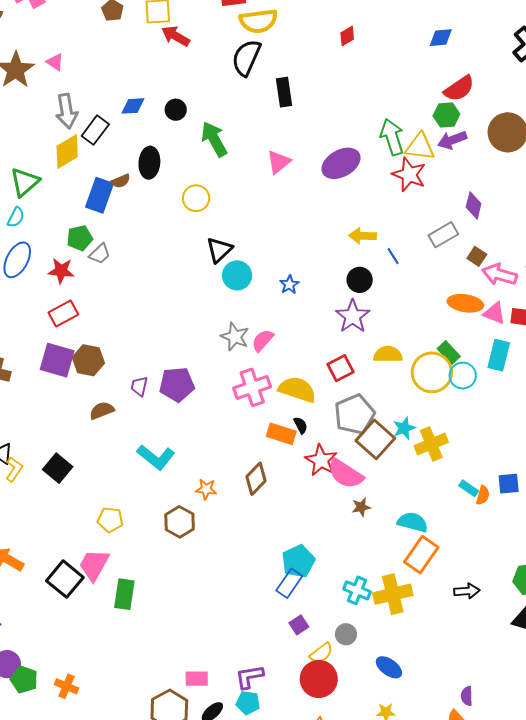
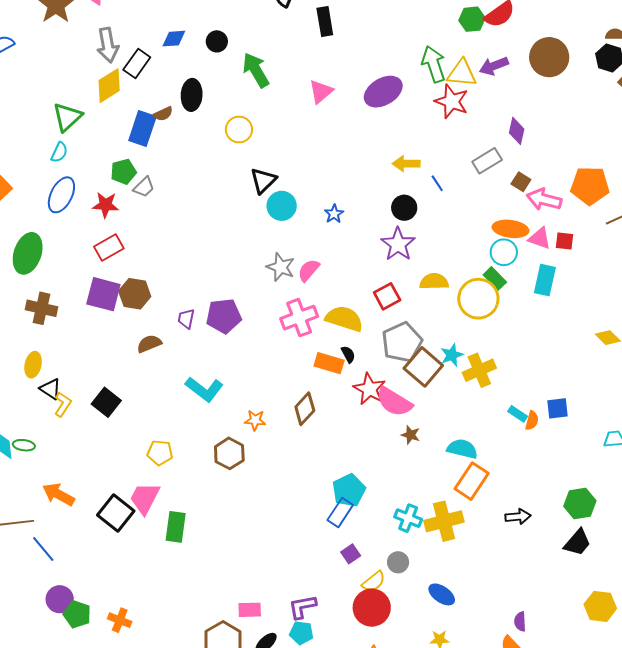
green hexagon: (446, 115) -> (472, 19), moved
cyan circle: (463, 376) -> (504, 252), moved
brown star: (361, 507) -> (411, 435), turned 30

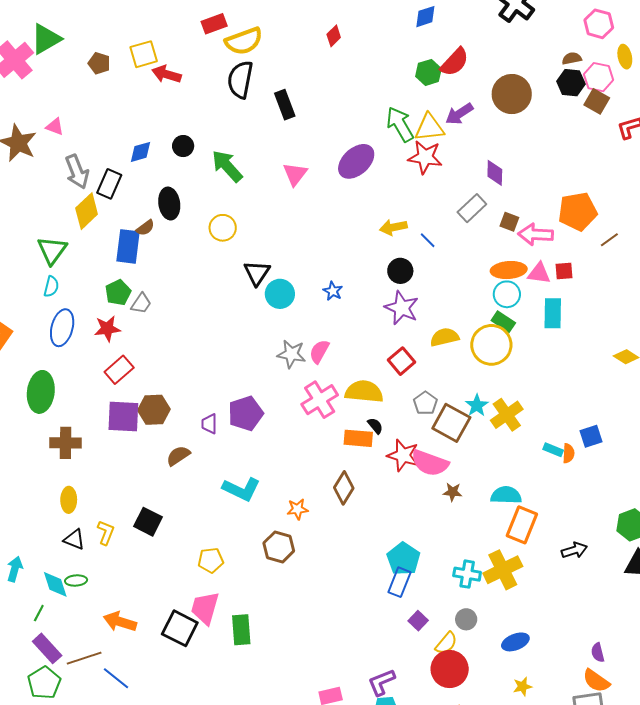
gray pentagon: (402, 342) -> (425, 403), size x0.6
black triangle: (50, 389) -> (74, 539), moved
blue ellipse: (442, 594) -> (515, 642), turned -44

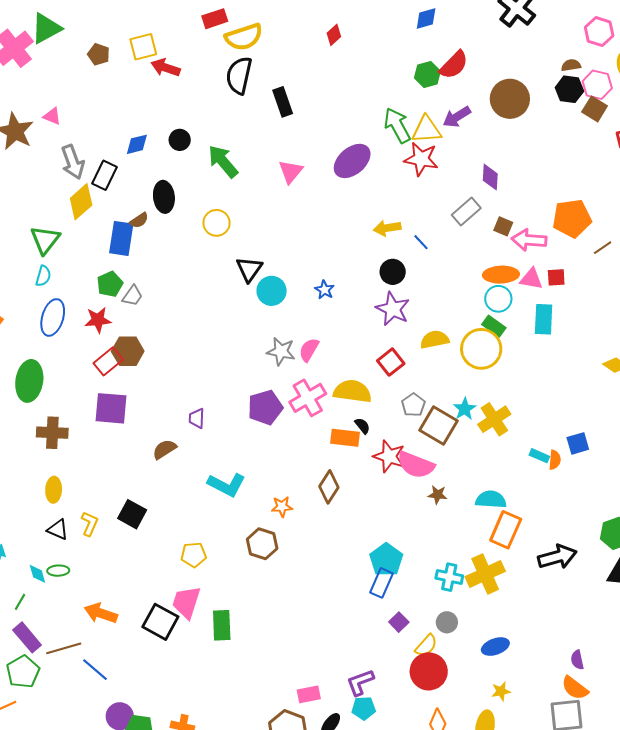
brown hexagon: (154, 410) -> (128, 351), moved
purple pentagon: (246, 413) -> (265, 407), moved
black arrow: (574, 550) -> (557, 557), size x1.5
cyan diamond: (55, 584) -> (37, 574), size x0.7

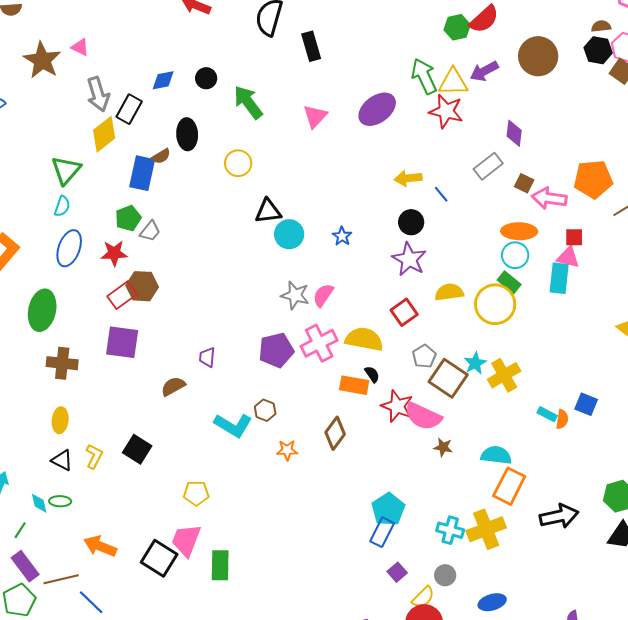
black triangle: (249, 269) -> (268, 211), turned 44
pink triangle: (531, 279) -> (568, 257), moved
blue square: (578, 443) -> (586, 404), turned 35
brown hexagon: (262, 544) -> (265, 410), moved, size x0.7

